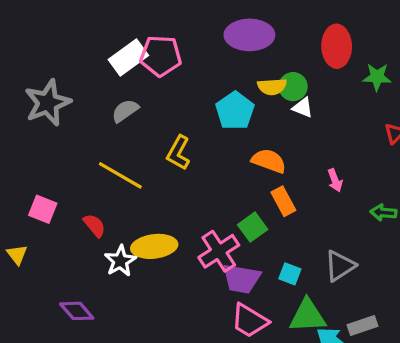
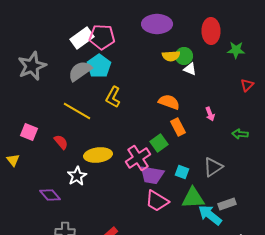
gray semicircle: (125, 111) -> (80, 71), size x1.4
cyan pentagon: (235, 111) -> (99, 66), moved
white star: (120, 261) -> (77, 176), moved

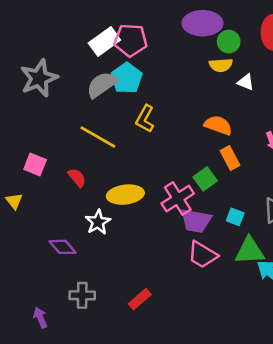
green circle: (184, 56) -> (229, 42), moved

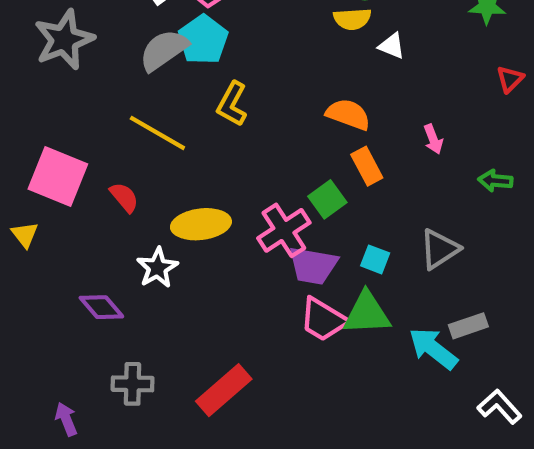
pink square: (35, 164) -> (58, 177), size x1.6
green triangle: (250, 251) -> (367, 313), moved
red rectangle: (140, 299) -> (224, 390), size x1.5

